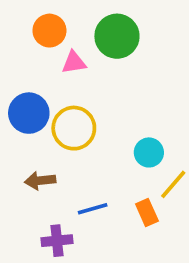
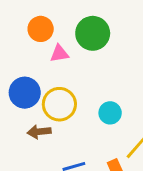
cyan circle: (149, 152) -> (110, 113), moved
brown arrow: (40, 181) -> (39, 132), moved

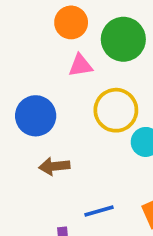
orange circle: (41, 29) -> (71, 22), moved
yellow circle: (59, 104) -> (116, 110), moved

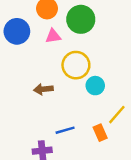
blue circle: (36, 116) -> (17, 31), moved
brown arrow: (54, 166) -> (43, 89), moved

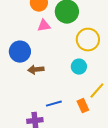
blue circle: (17, 31) -> (20, 52), moved
yellow circle: (76, 65) -> (88, 40), moved

